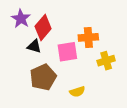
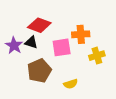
purple star: (21, 19) -> (14, 45), moved
red diamond: (43, 27) -> (39, 25), turned 70

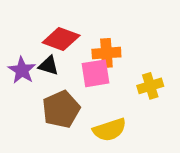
orange cross: (81, 34) -> (106, 53), moved
yellow semicircle: (71, 84) -> (110, 130), size x1.5

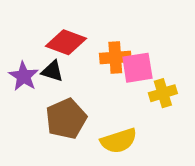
pink square: (95, 73) -> (137, 68), moved

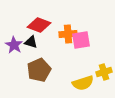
yellow cross: (163, 93) -> (104, 72), moved
yellow semicircle: (119, 141) -> (83, 83), moved

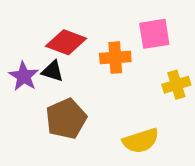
pink square: (81, 40) -> (154, 34), moved
yellow cross: (104, 72) -> (176, 85), moved

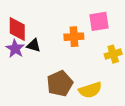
red diamond: (66, 42) -> (17, 29), moved, turned 70
brown pentagon: (66, 119) -> (60, 83), moved

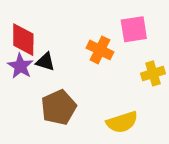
orange cross: (74, 37) -> (100, 50), turned 30
brown pentagon: (60, 83) -> (59, 107), moved

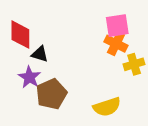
orange cross: (100, 50) -> (116, 44), moved
purple star: (20, 66) -> (29, 77), moved

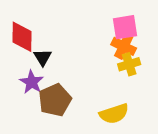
black triangle: (40, 54) -> (43, 57), turned 42
yellow cross: (134, 64) -> (129, 64), moved

